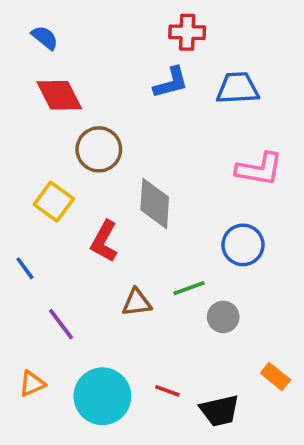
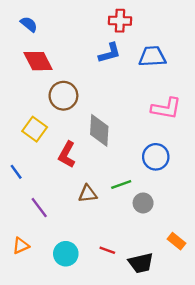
cyan circle: (102, 396) -> (66, 254), size x0.7

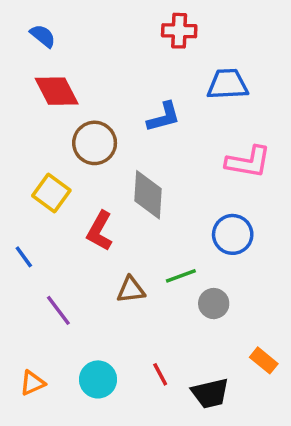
blue L-shape: (110, 53) -> (164, 117), moved
orange triangle: (21, 246) -> (32, 383), moved
red line: (107, 250) -> (160, 374), turned 42

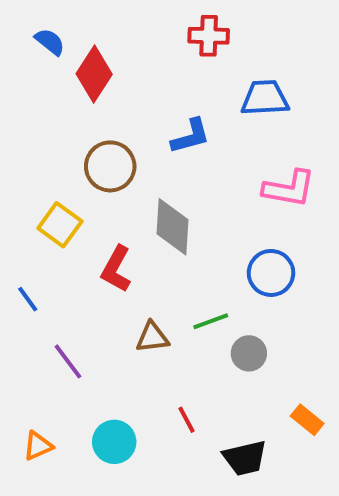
red diamond: (57, 91) -> (94, 74), moved, turned 60
red line: (160, 374) -> (187, 420), moved

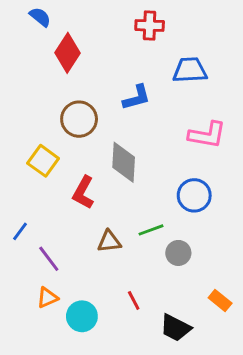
blue semicircle: (50, 42) -> (40, 17), moved
blue line: (28, 299) -> (20, 231), moved, turned 72
orange triangle: (38, 446) -> (47, 298), moved
black trapezoid: (245, 458) -> (175, 328), turned 40

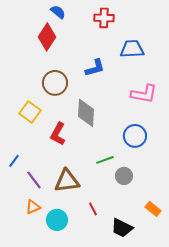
blue semicircle: (40, 17) -> (58, 12), moved
brown triangle: (109, 241) -> (67, 181), moved, size x1.5

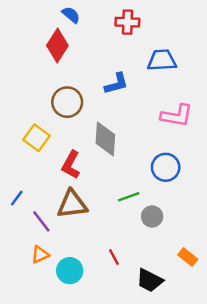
brown triangle: (67, 181) -> (72, 204), moved

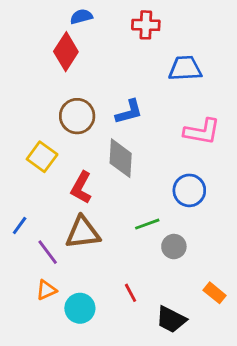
blue semicircle: (71, 15) -> (81, 16), turned -54
blue L-shape: (116, 84) -> (129, 112), moved

